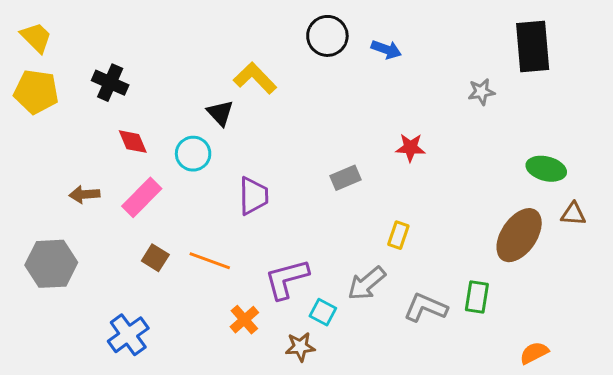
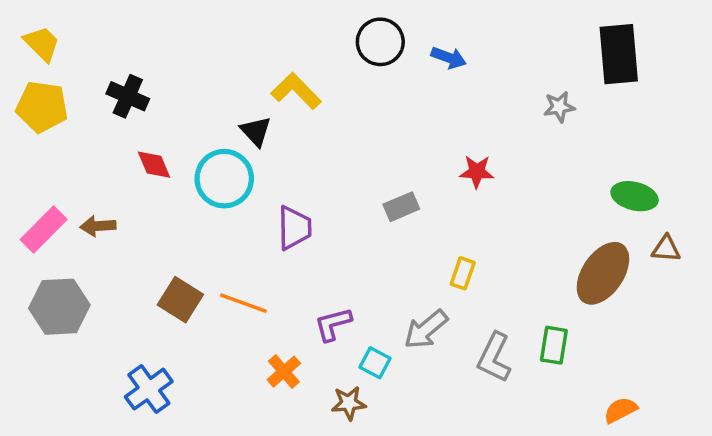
cyan circle: (193, 154) -> (224, 179), size x1.4
pink rectangle: (142, 197) -> (44, 229), moved
brown square: (155, 258) -> (180, 300), size x1.4
purple L-shape: (287, 279) -> (333, 324), size x0.7
gray L-shape: (426, 308) -> (494, 357), turned -87

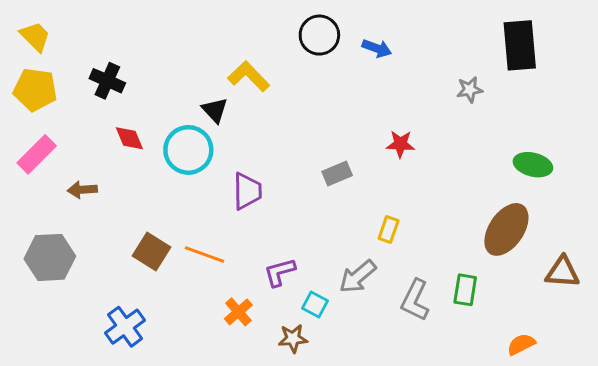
pink rectangle: (44, 229) -> (37, 154), moved
brown triangle: (666, 249) -> (562, 272), moved, size x1.4

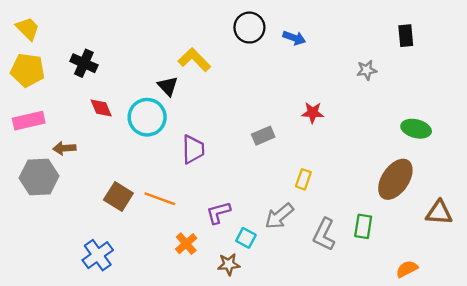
black rectangle: (520, 45) -> (406, 36), size x0.6
pink rectangle: (37, 154) -> (29, 121), turned 32
gray hexagon: (50, 257) -> (39, 177), moved

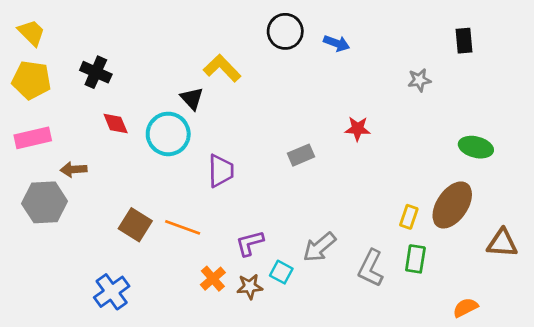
yellow rectangle: (303, 179) -> (409, 217), moved
brown star: (229, 264) -> (250, 287), moved

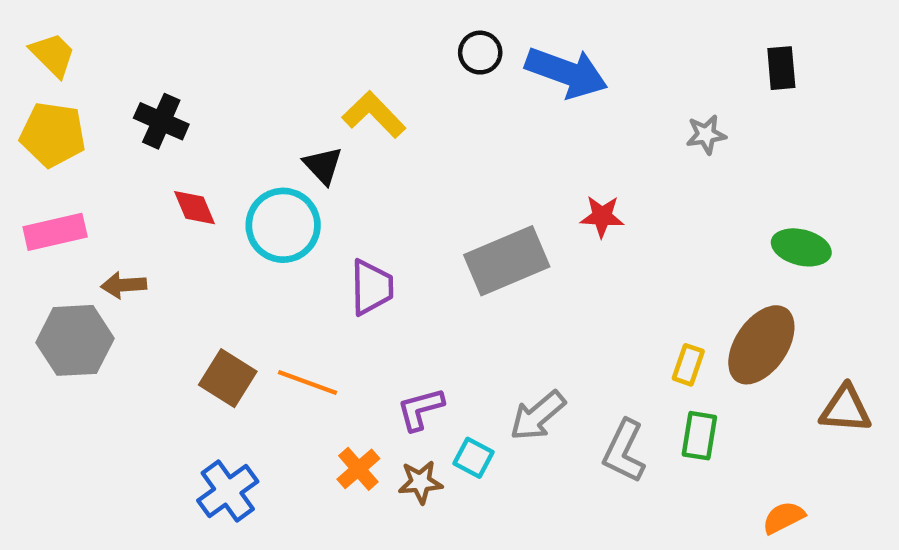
black circle: (285, 31) -> (480, 53), size x0.7
blue arrow: (337, 43) -> (567, 73), size x1.8
gray rectangle: (301, 155) -> (507, 261), size x1.8
blue cross: (112, 292) -> (228, 491), moved

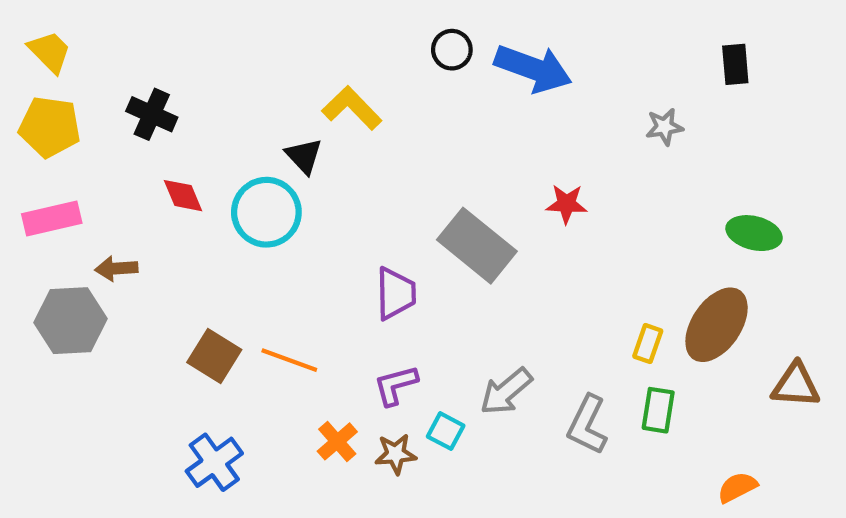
gray rectangle: (507, 261) -> (477, 246), turned 62
purple trapezoid: (372, 287) -> (396, 293), moved

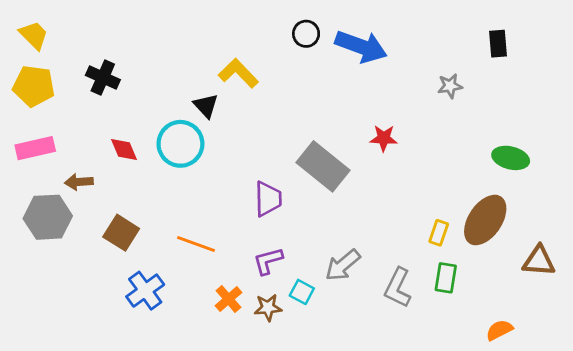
red diamond: (183, 196) -> (124, 149), moved
brown square: (214, 356) -> (121, 233), moved
blue cross: (214, 462) -> (145, 291), moved

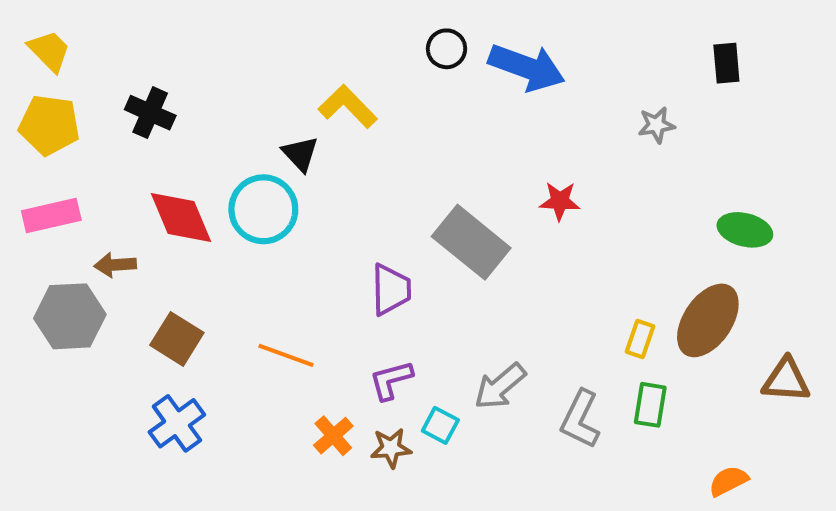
red diamond: (124, 149) -> (181, 218), size x1.6
blue cross: (145, 291) -> (177, 423), moved

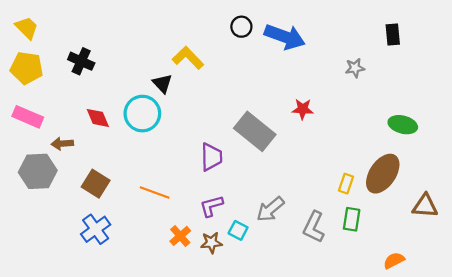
pink rectangle: (51, 215) -> (28, 117), turned 36
red diamond: (181, 218) -> (98, 118), size x0.7

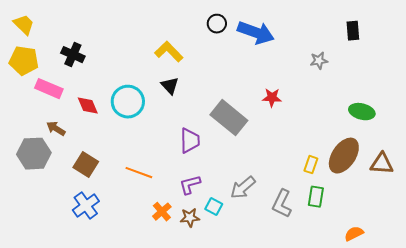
black triangle: (162, 83) -> (170, 86), moved
pink rectangle: (28, 117) -> (49, 89), moved
brown arrow: (62, 144) -> (56, 129), turned 36
brown triangle: (425, 206) -> (382, 164), moved

